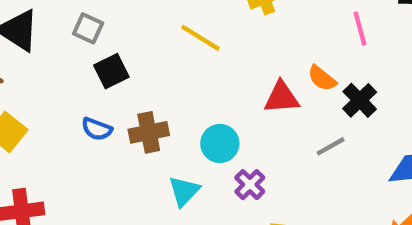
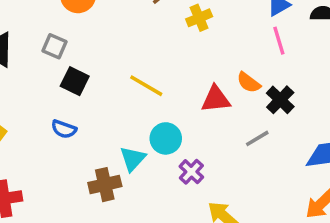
yellow line: (201, 38) -> (146, 86), moved
black square: (111, 71) -> (75, 81), turned -36
brown cross: (149, 132) -> (105, 185), moved
cyan triangle: (184, 191) -> (133, 159), moved

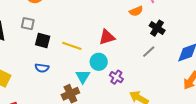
orange semicircle: (249, 82) -> (136, 11), moved, turned -48
yellow line: (146, 86) -> (72, 46), moved
red triangle: (216, 99) -> (107, 37), moved

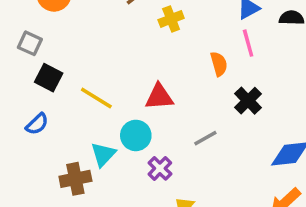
orange semicircle: (136, 11) -> (219, 64), turned -96
gray line: (149, 52) -> (205, 138), moved
blue semicircle: (42, 68) -> (37, 124), turned -64

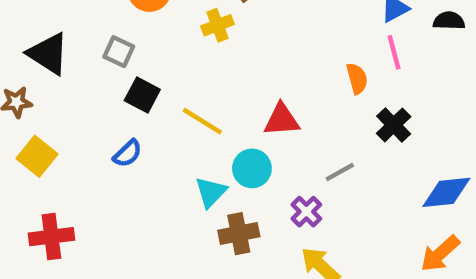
yellow cross: (171, 19) -> (217, 25), moved
purple cross: (160, 168) -> (306, 212), moved
brown cross: (75, 179) -> (239, 234), moved

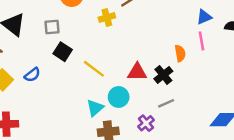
gray square: (119, 52) -> (52, 27), turned -35
black cross: (394, 125) -> (163, 75), moved
blue semicircle: (127, 154) -> (32, 75), moved

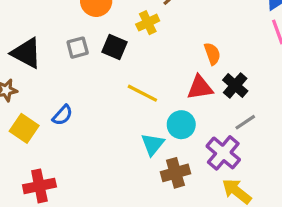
black square: (63, 52) -> (114, 47), moved
orange semicircle: (180, 53) -> (212, 54), moved
purple cross: (146, 123) -> (223, 153), size x1.5

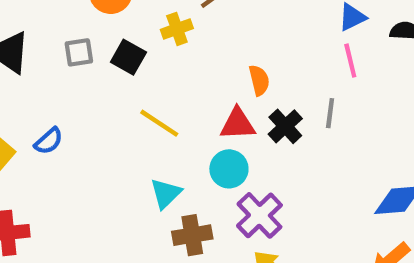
gray line: (245, 122) -> (330, 113), moved, turned -55
cyan circle: (181, 125) -> (229, 169), moved

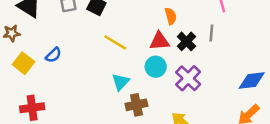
purple cross: (259, 215) -> (188, 78), moved

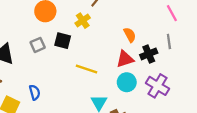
black cross: (186, 41) -> (149, 54), turned 35
blue semicircle: (53, 55) -> (35, 92), turned -48

